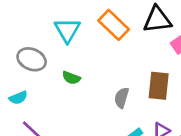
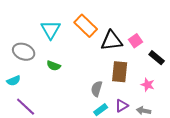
black triangle: (157, 20) -> (112, 41), moved
gray semicircle: (122, 98) -> (97, 89), moved

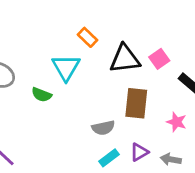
orange rectangle: (86, 26) -> (87, 37), size x0.6
cyan triangle: (51, 30) -> (66, 67), moved
gray semicircle: (97, 89) -> (103, 128), turned -119

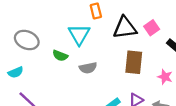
orange rectangle: (87, 37) -> (96, 11), turned 32
gray semicircle: (103, 128) -> (88, 68), moved

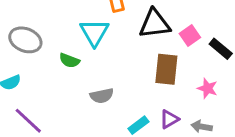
pink square: (152, 28) -> (190, 35), moved
gray semicircle: (88, 68) -> (102, 96), moved

